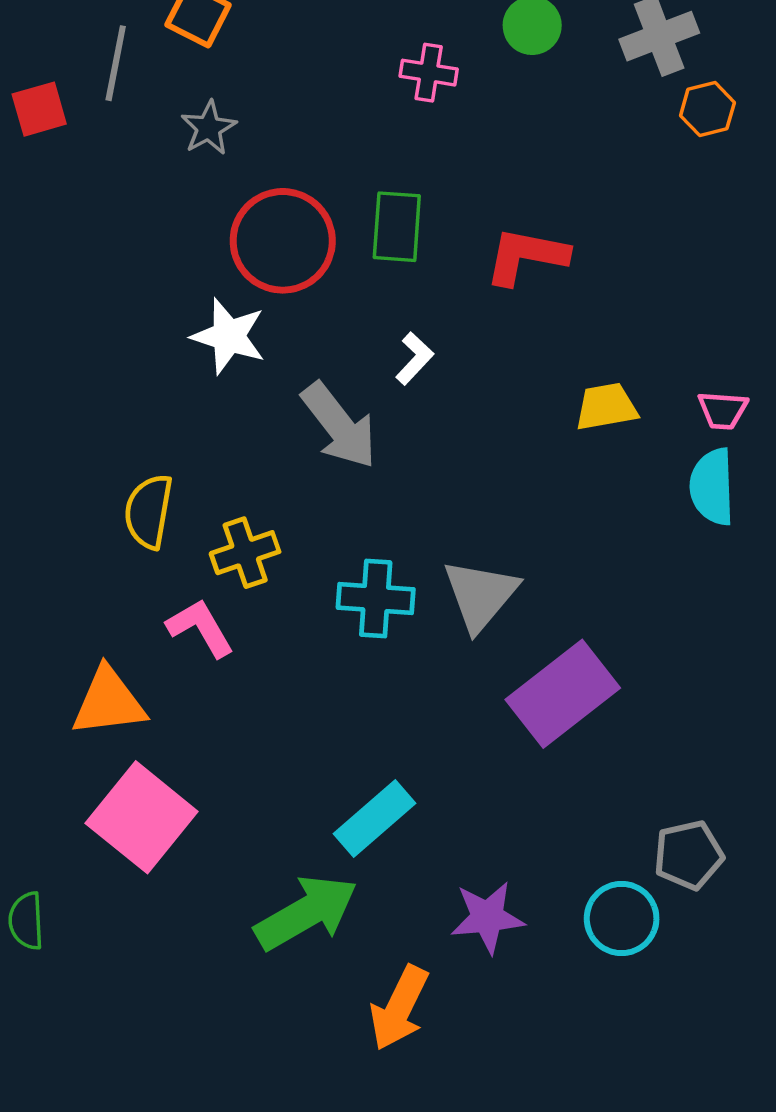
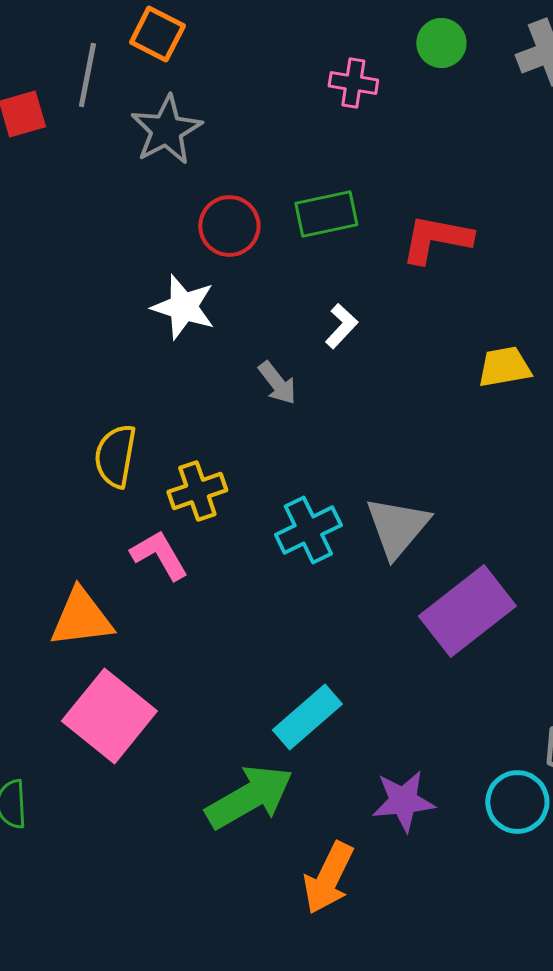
gray star: (209, 128) -> (166, 130), size x1.5
green rectangle: (397, 227) -> (326, 214), turned 74
red circle: (283, 241) -> (229, 226), size x0.7
gray arrow: (339, 426) -> (277, 383), size x0.6
cyan cross: (376, 598) -> (308, 530), turned -30

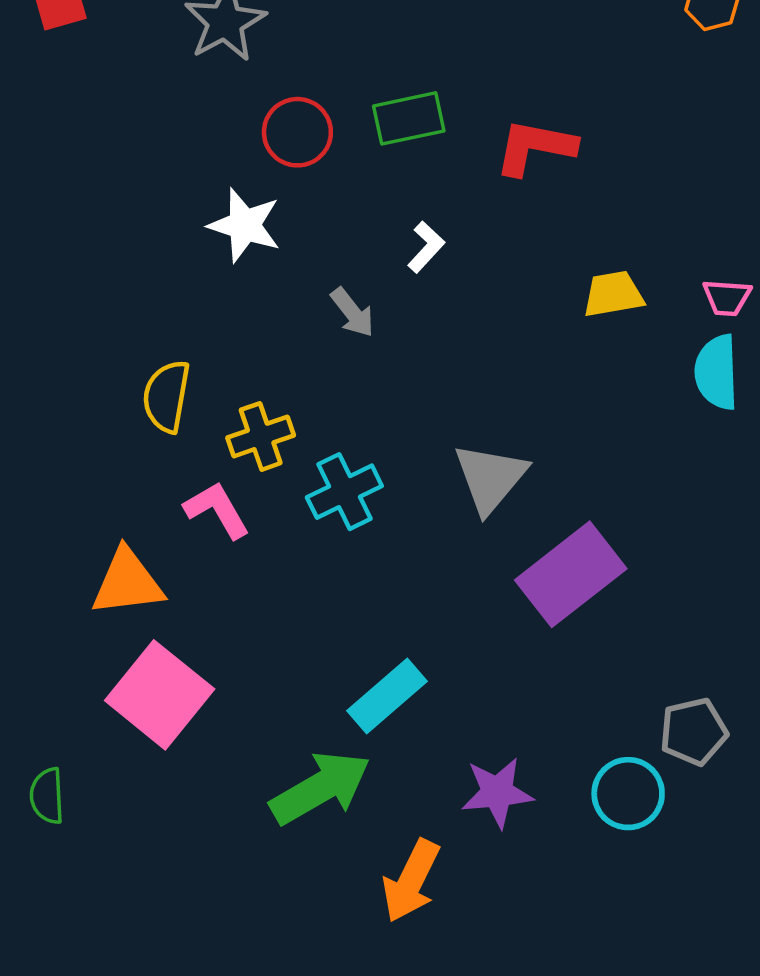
cyan cross: (308, 530) -> (344, 492), moved

